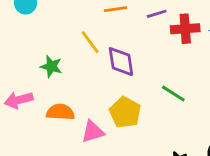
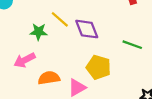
green star: (51, 66) -> (39, 32), moved
pink arrow: (19, 100) -> (25, 60), moved

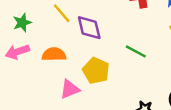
green star: (39, 32) -> (22, 23), moved, turned -30
orange semicircle: (49, 78) -> (54, 54), moved

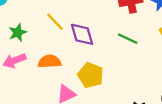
green line: (136, 51) -> (128, 39), moved

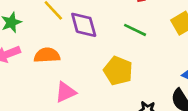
yellow pentagon: (91, 75) -> (118, 71), moved

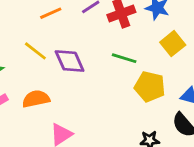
yellow pentagon: (118, 71) -> (150, 87), moved

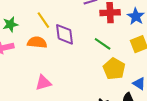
orange semicircle: (36, 99) -> (37, 42), moved

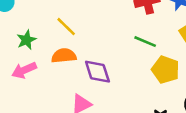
purple diamond: (64, 34) -> (97, 72), moved

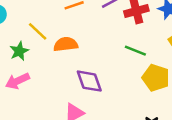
yellow line: (66, 27) -> (38, 31), moved
orange semicircle: (64, 56) -> (66, 44), moved

